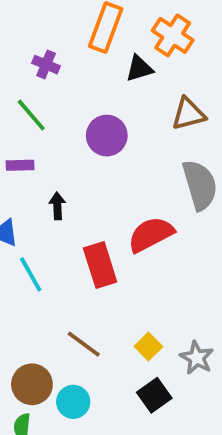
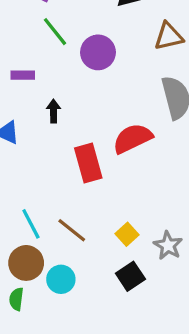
green line: (31, 115) -> (55, 32), moved
cyan line: (31, 274) -> (31, 224), moved

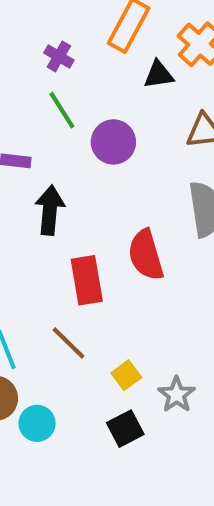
black arrow: (54, 111) -> (50, 210), size x1.6
red semicircle: (133, 138) -> (146, 255), turned -87
brown line: (72, 230) -> (69, 343), moved

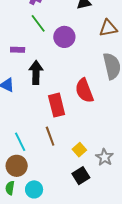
brown line: (69, 343) -> (50, 136), turned 30
cyan circle: (37, 423) -> (34, 189), moved

